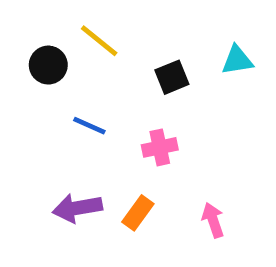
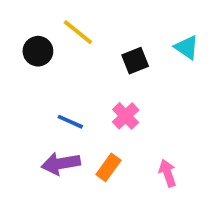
cyan triangle: (237, 60) -> (187, 47), turned 44
blue line: (89, 126) -> (70, 122), moved
pink cross: (160, 147) -> (126, 116), turned -32

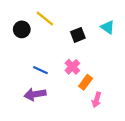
orange rectangle: (108, 167) -> (86, 82), moved
pink arrow: (168, 173) -> (97, 100), turned -144

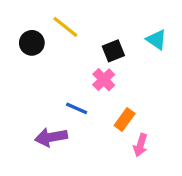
pink cross: (72, 67) -> (104, 80), moved
blue line: (40, 70) -> (77, 108), moved

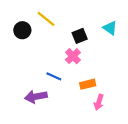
orange rectangle: (125, 120) -> (88, 84), turned 40

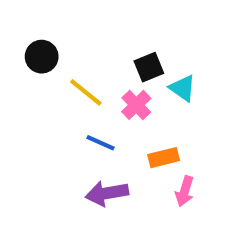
yellow line: (46, 19) -> (86, 92), moved
cyan triangle: (110, 28) -> (183, 88), moved
purple arrow: (36, 97) -> (107, 193), moved

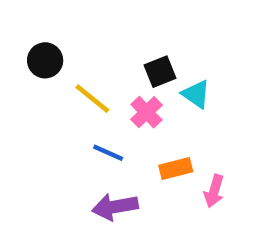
pink arrow: (185, 191) -> (214, 191), moved

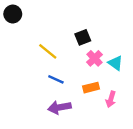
black circle: (45, 60) -> (13, 14), moved
cyan triangle: (196, 94) -> (115, 63), moved
pink cross: (146, 112) -> (94, 58), moved

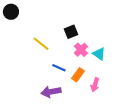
blue line: (56, 79) -> (59, 68), moved
orange rectangle: (91, 88) -> (78, 75), turned -40

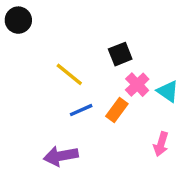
blue line: (59, 68) -> (81, 110), moved, turned -48
orange rectangle: (78, 75) -> (117, 110), moved
purple arrow: (51, 92) -> (61, 156), moved

